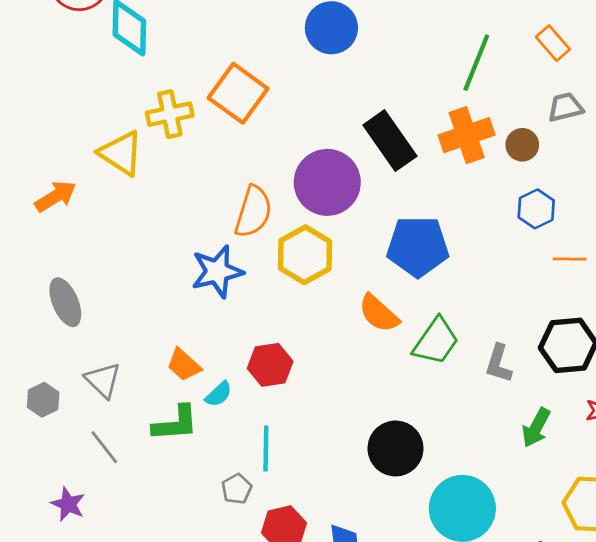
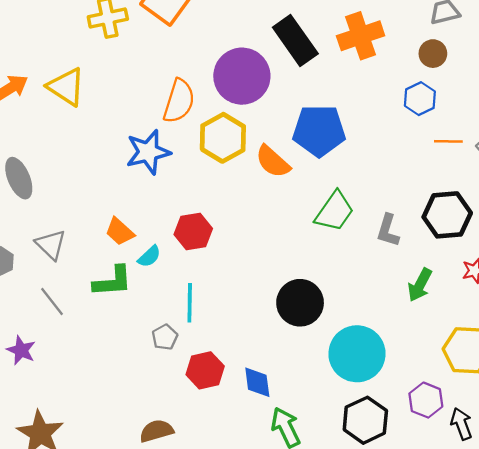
brown circle: (522, 145) -> (433, 54), moved
yellow triangle: (121, 153) -> (66, 87), moved
orange semicircle: (379, 313) -> (273, 162), moved

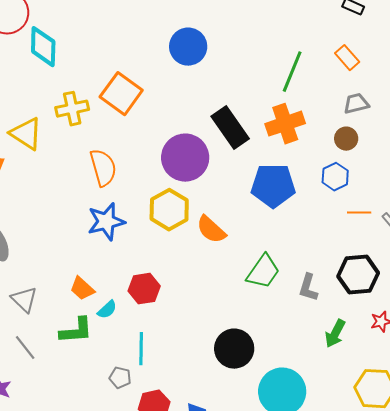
yellow triangle: (66, 87) -> (26, 134), moved
orange semicircle: (179, 101) -> (103, 168), moved, turned -33
blue pentagon: (319, 131) -> (273, 186), moved
gray pentagon: (165, 337) -> (120, 378), turned -30

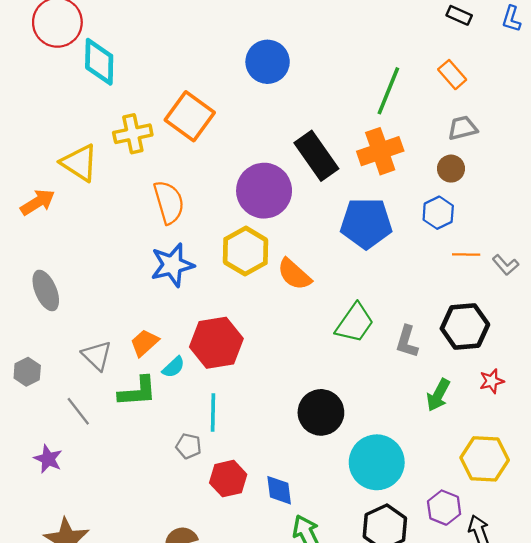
orange trapezoid: (82, 289) -> (144, 343), turned 96
red hexagon: (144, 289) -> (216, 343), size x1.4
gray triangle: (24, 300) -> (97, 356), moved

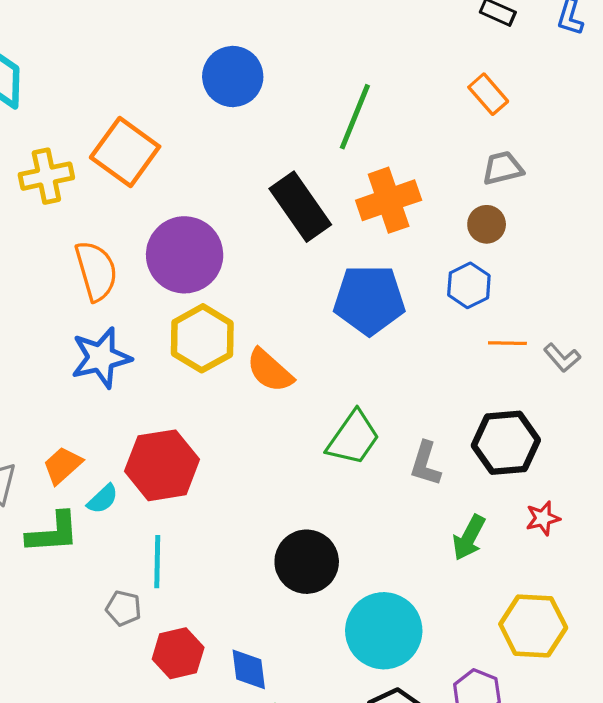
green line: (388, 91) -> (355, 117), moved
purple circle: (264, 191) -> (185, 255), moved

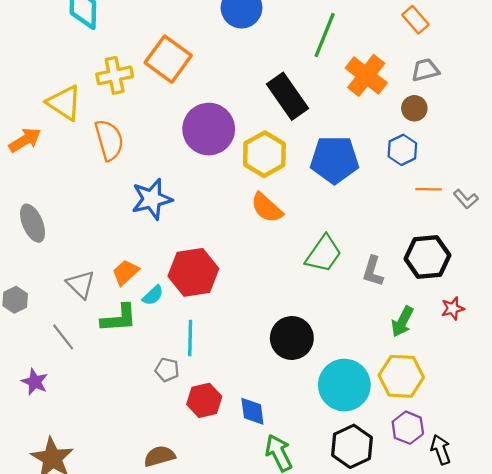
orange cross: (389, 200) -> (366, 75), moved, turned -33
orange semicircle: (96, 271) -> (109, 140), moved
yellow hexagon: (202, 338) -> (264, 154), moved
yellow hexagon: (533, 626) -> (401, 376), moved

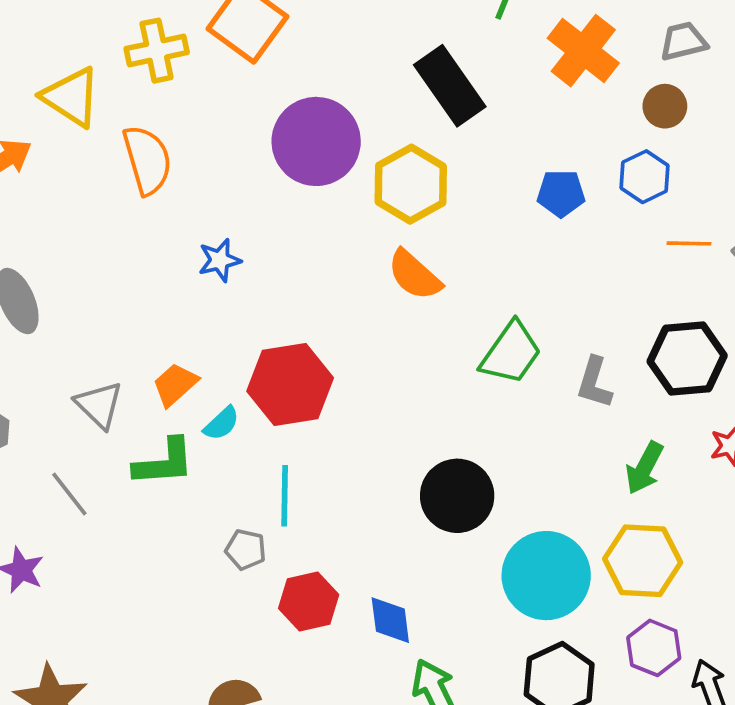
blue pentagon: (334, 160) -> (561, 193), moved, size x0.6
blue star: (152, 199) -> (220, 260), size x0.6

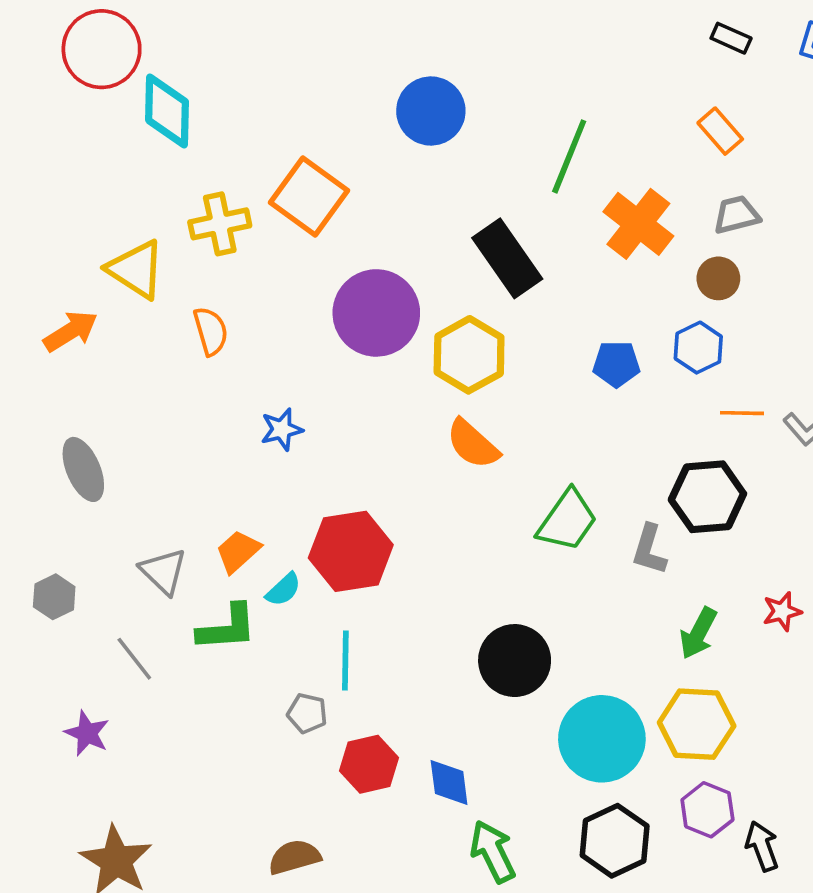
orange semicircle: (147, 160) -> (211, 331), size x0.7
black hexagon: (687, 359) -> (707, 497), moved

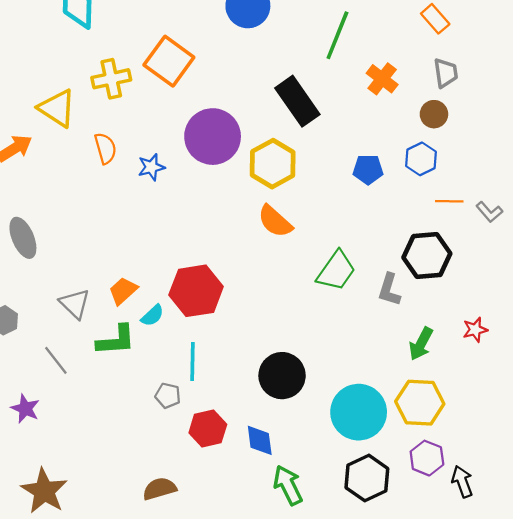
gray trapezoid: (737, 215) -> (446, 73), turned 96
orange cross: (638, 224) -> (382, 79), size x0.7
blue star: (282, 429) -> (151, 167), moved
black circle: (515, 661) -> (282, 376), moved

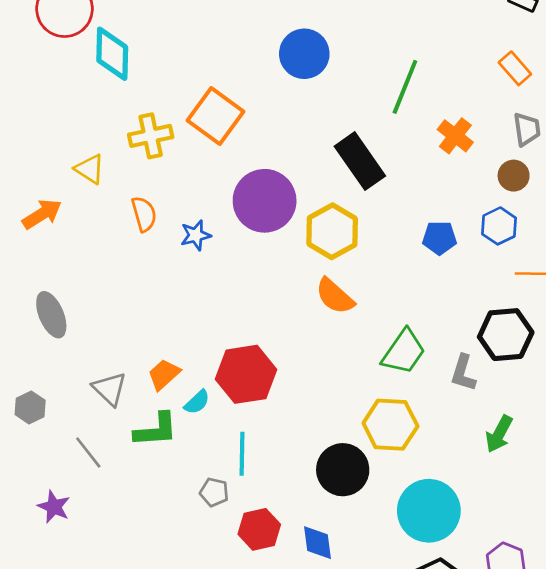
yellow triangle: (57, 108) -> (90, 169), size x0.7
yellow hexagon: (420, 403) -> (390, 425), moved

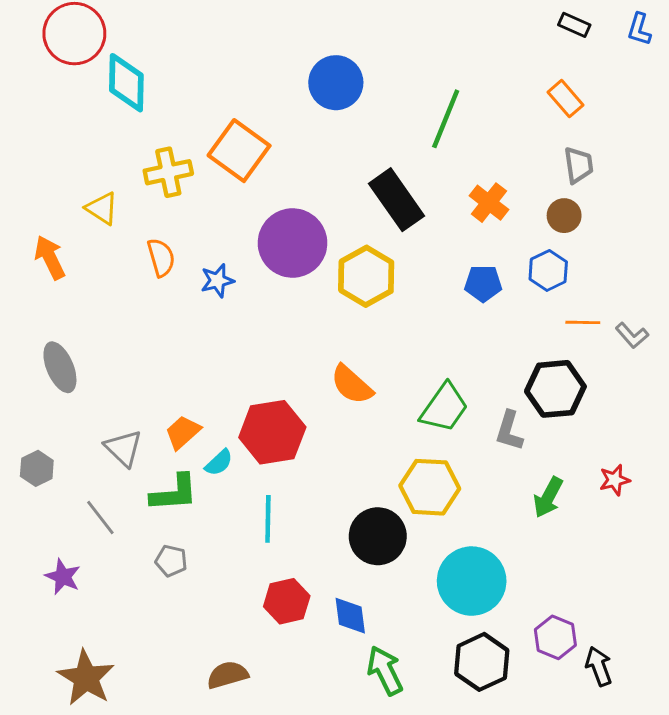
orange cross: (455, 136) -> (489, 203), moved
orange arrow: (42, 214) -> (50, 257), turned -84
orange semicircle: (335, 296) -> (352, 385), moved
gray pentagon: (214, 492) -> (171, 561), moved

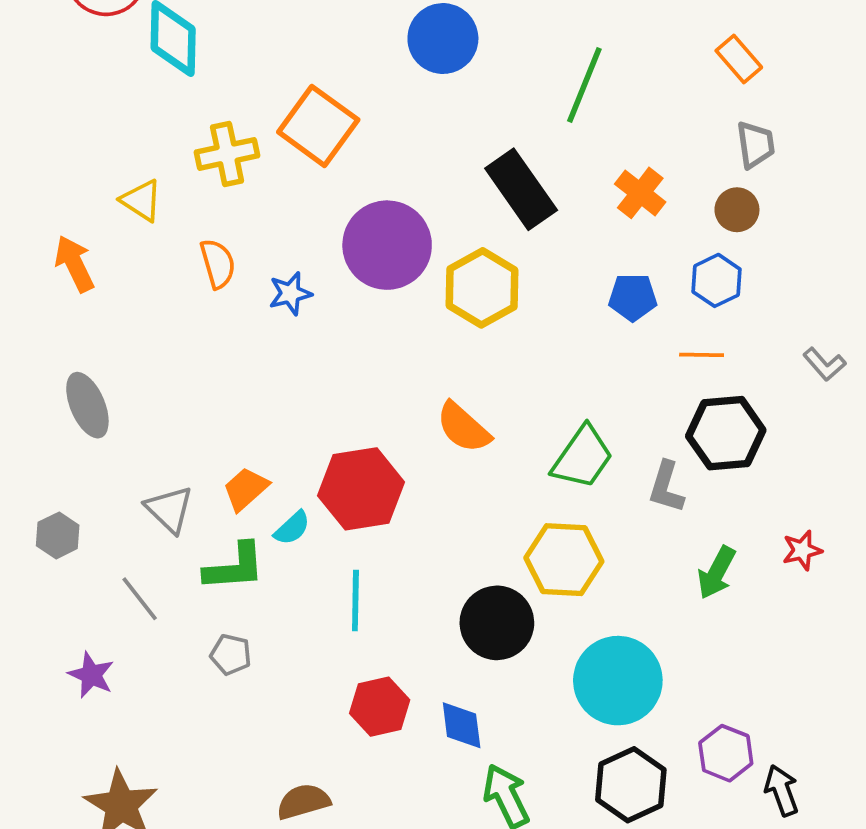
orange line: (583, 322) -> (702, 355), moved

